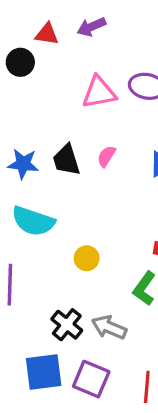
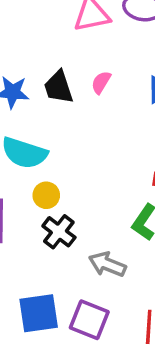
yellow circle: (87, 258) -> (46, 195), moved
black cross: (67, 325) -> (59, 232), moved

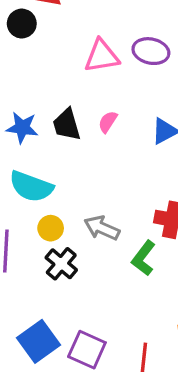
gray arrow: (107, 264) -> (102, 228), moved
blue square: (39, 313) -> (38, 341), turned -30

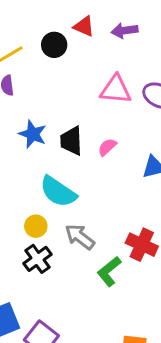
cyan semicircle: (31, 187) -> (58, 192), moved

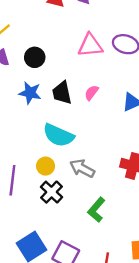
black circle: (54, 45) -> (35, 57), moved
green L-shape: (109, 271) -> (96, 210), moved

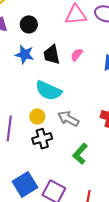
black cross: (51, 192) -> (42, 139), turned 30

